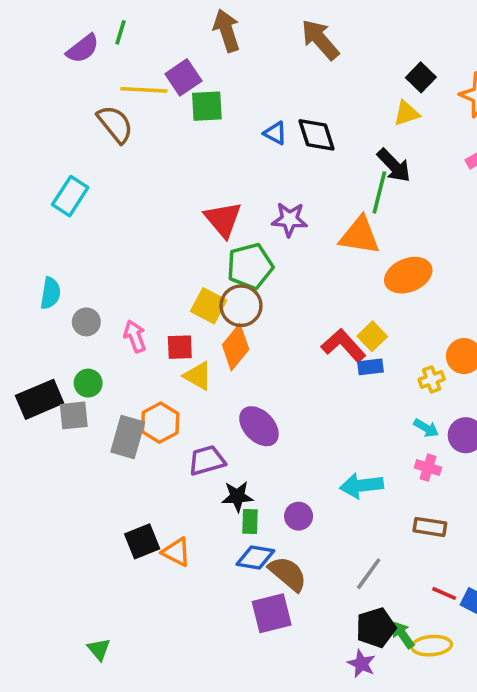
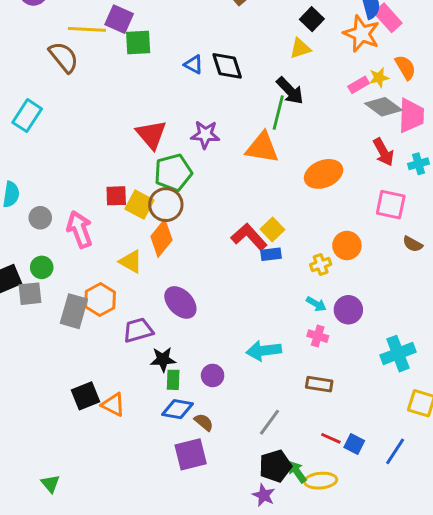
purple square: (183, 77) -> (119, 19), turned -32
orange ellipse: (408, 275) -> (324, 174), moved
pink arrow: (135, 336) -> (80, 229), size x1.4
red square: (180, 347) -> (116, 196), moved
brown semicircle: (288, 574) -> (204, 422), size x0.6

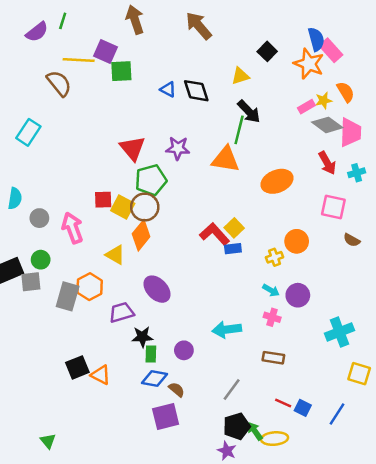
yellow triangle: (300, 48) -> (240, 76), moved

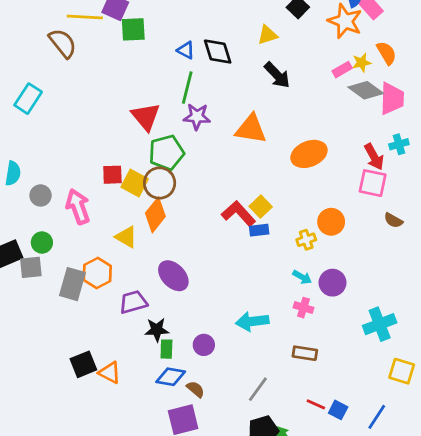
green line: (239, 130) -> (187, 88), moved
red arrow: (327, 163) -> (374, 157), moved

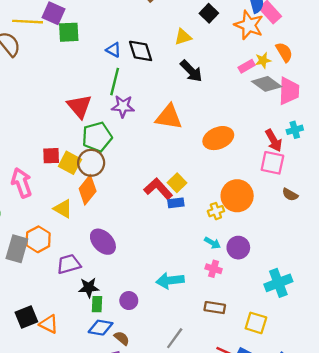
orange circle: (331, 222) -> (237, 196), size x1.4
yellow square: (402, 371) -> (256, 323), moved

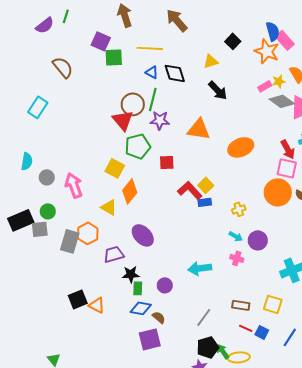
yellow line: (28, 22) -> (150, 48), moved
red square: (51, 156) -> (167, 162), moved
brown circle: (91, 163) -> (133, 104), moved
orange circle: (237, 196) -> (278, 192), moved
brown rectangle: (215, 308) -> (241, 305), moved

